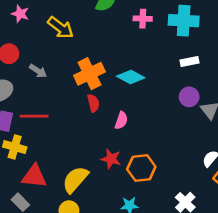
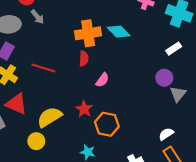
white rectangle: (189, 61) -> (174, 49), turned -40
gray arrow: (38, 71) -> (37, 17), moved
cyan diamond: (131, 77) -> (119, 32), moved
red line: (34, 116) -> (43, 68), moved

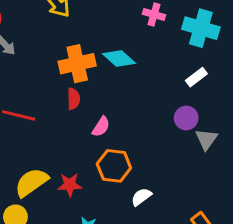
red star: (84, 109) -> (70, 185), moved, turned -30
orange hexagon: (107, 124) -> (114, 166), moved
white semicircle: (166, 134) -> (141, 197), moved

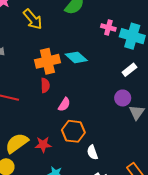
pink cross: (154, 14) -> (108, 27), moved
white semicircle: (141, 197) -> (92, 152), turned -72

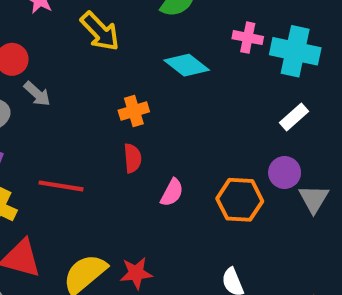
cyan diamond: (76, 57) -> (187, 65), moved
orange cross: (47, 61) -> (134, 111), size x0.6
orange hexagon: (73, 131) -> (240, 200), moved

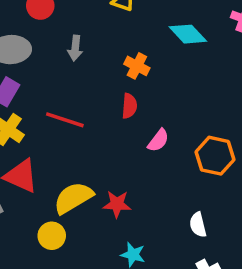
gray arrow: (37, 94) -> (75, 48), moved, turned 45
orange cross: (134, 111) -> (137, 66), turned 35

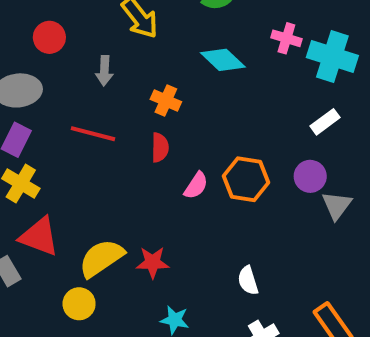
gray arrow: (75, 48) -> (104, 71), moved
red line: (65, 120) -> (93, 134), moved
orange hexagon: (215, 156) -> (246, 179), moved

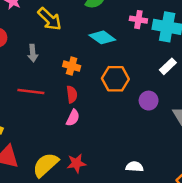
purple circle: (310, 176) -> (149, 101), moved
orange hexagon: (246, 179) -> (115, 79), moved
pink semicircle: (196, 186) -> (73, 118), moved
white semicircle: (248, 281) -> (135, 167), turned 119

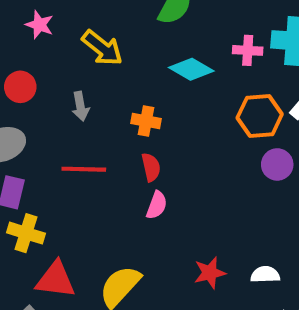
pink cross: (138, 20) -> (248, 50), moved
orange hexagon: (115, 79) -> (260, 116), moved
red star: (76, 163) -> (210, 273), moved

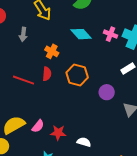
orange hexagon: (260, 116) -> (77, 75), moved
red line: (84, 169) -> (24, 80), moved
pink semicircle: (157, 205) -> (38, 126), moved

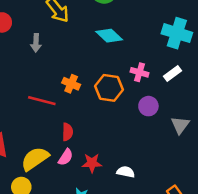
pink cross: (110, 34) -> (140, 72), moved
orange cross: (52, 51) -> (71, 84), moved
red semicircle: (47, 74) -> (67, 132), moved

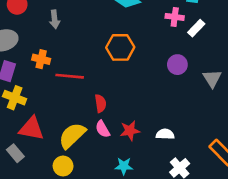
pink cross: (140, 72) -> (175, 17), moved
orange cross: (71, 84) -> (41, 59), moved
orange hexagon: (109, 88) -> (120, 47), moved
pink semicircle: (66, 157) -> (103, 129), turned 126

